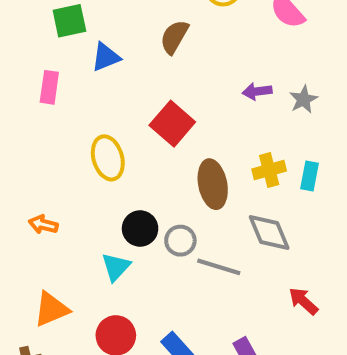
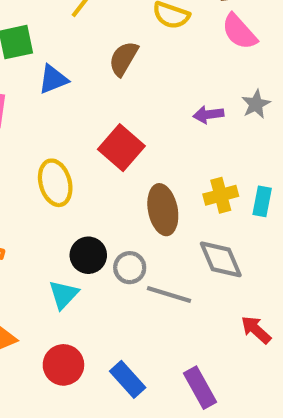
gray star: (303, 99) -> (256, 104), moved

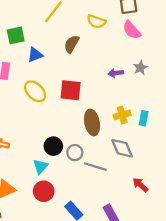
red square: (121, 148) -> (71, 90), turned -35
yellow ellipse: (55, 183) -> (35, 91), moved, turned -30
red circle: (63, 365) -> (44, 191), moved

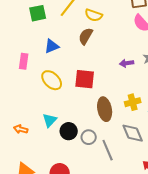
yellow semicircle: (96, 21) -> (94, 15), moved
green square: (16, 35) -> (38, 13), moved
cyan triangle: (40, 167) -> (50, 120), moved
gray line: (95, 167) -> (108, 150), turned 50

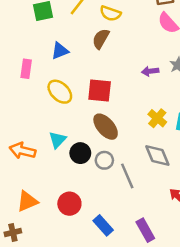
yellow cross: (133, 102) -> (157, 118), turned -35
brown ellipse: (105, 109) -> (106, 127), moved, turned -30
orange arrow: (21, 129) -> (23, 151), size x1.5

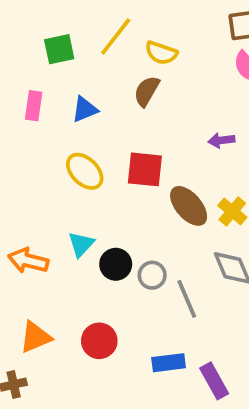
pink rectangle: (26, 69) -> (34, 106), moved
brown ellipse: (106, 127) -> (189, 206), moved
blue rectangle: (103, 225) -> (169, 363), moved, turned -55

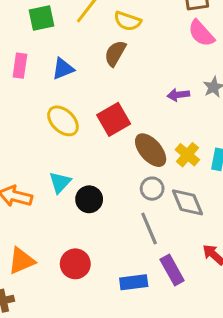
red square: (145, 169) -> (114, 119), turned -36
gray circle: (152, 275) -> (152, 189), moved
purple rectangle: (214, 381) -> (172, 270), moved

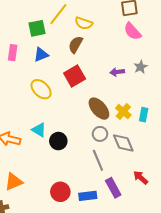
green square: (41, 18) -> (37, 28), moved
red square: (114, 119) -> (75, 76), moved
cyan triangle: (60, 182) -> (39, 130), turned -42
red circle: (75, 264) -> (60, 192), moved

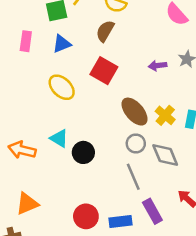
red square: (75, 76) -> (104, 71), turned -30

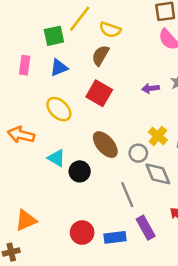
brown ellipse: (135, 112) -> (105, 145), moved
gray circle: (136, 144) -> (138, 153), moved
orange arrow: (22, 150) -> (21, 135), moved

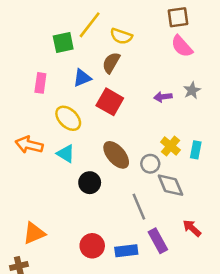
pink rectangle: (25, 65) -> (40, 83), moved
blue triangle: (59, 68) -> (82, 78), moved
cyan triangle: (56, 158) -> (66, 154), moved

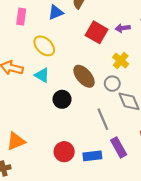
red square: (110, 102) -> (97, 32), moved
yellow cross: (170, 146) -> (121, 61), moved

